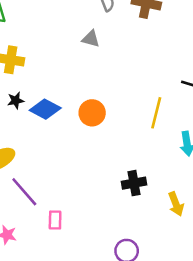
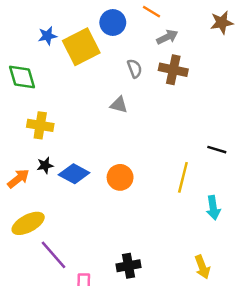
black cross: (134, 183) -> (129, 266), moved

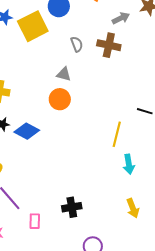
gray arrow: (167, 37) -> (121, 18), moved
orange circle: (120, 177) -> (60, 99), moved
cyan arrow: (213, 208) -> (129, 164), moved

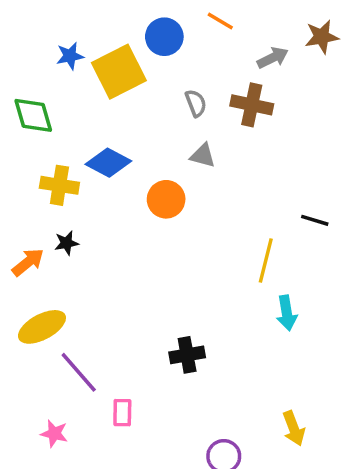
gray triangle: (64, 74) -> (203, 156), moved
blue diamond: (27, 131) -> (108, 163), moved
black cross: (72, 207) -> (187, 355), moved
yellow arrow: (133, 208) -> (294, 428), moved

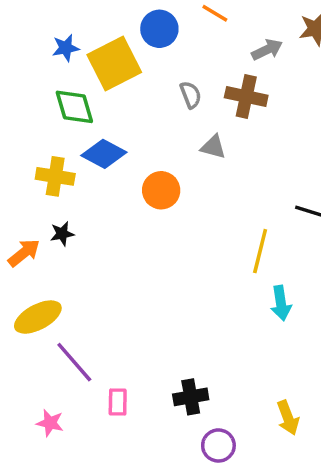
green diamond: (33, 115) -> (74, 107), moved
gray triangle: (203, 156) -> (213, 147), moved
black cross: (187, 355) -> (191, 397), moved

